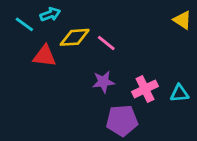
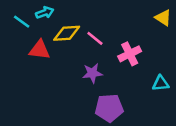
pink cross: (145, 89) -> (130, 54), moved

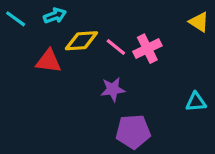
cyan line: (22, 22) -> (16, 19), moved
pink cross: (130, 54) -> (147, 49), moved

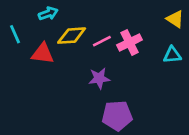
cyan line: (16, 19) -> (15, 34), moved, turned 30
pink line: (116, 47) -> (102, 41), turned -66
cyan triangle: (196, 102) -> (172, 55), moved

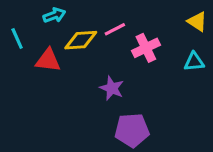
pink line: (102, 41) -> (115, 29), moved
purple star: (99, 78) -> (112, 88), turned 30

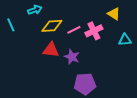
yellow triangle: (197, 21) -> (114, 14), moved
pink line: (115, 29) -> (74, 30), moved
red triangle: (48, 60) -> (51, 50), moved

